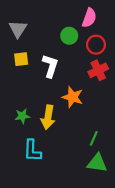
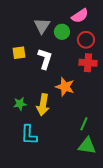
pink semicircle: (89, 18) -> (80, 16), turned 36
gray triangle: (18, 29) -> (42, 26), moved
red cross: (98, 70) -> (88, 63), turned 30

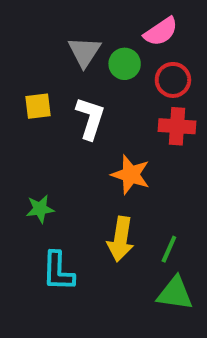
yellow arrow: (43, 105) -> (121, 239), moved

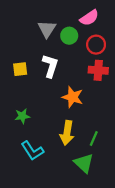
yellow square: (38, 106) -> (20, 69), moved
cyan L-shape: (58, 271) -> (32, 151), turned -35
green triangle: (175, 293) -> (84, 163), moved, turned 35

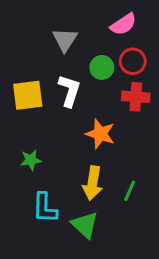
green circle: (69, 36) -> (102, 67), moved
yellow square: (20, 69) -> (28, 95), size x1.5
cyan L-shape: (32, 151) -> (45, 208), turned 35
green triangle: (84, 163) -> (85, 225), moved

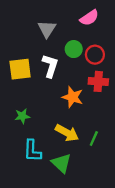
red circle: (133, 61) -> (95, 55), moved
red cross: (136, 97) -> (98, 81), moved
yellow arrow: (93, 183) -> (67, 133), turned -70

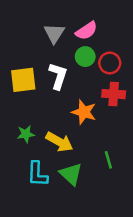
pink semicircle: (89, 18) -> (86, 31), moved
yellow arrow: (67, 133) -> (59, 142), moved
green line: (94, 138) -> (108, 160), turned -40
green triangle: (61, 163) -> (71, 174), moved

